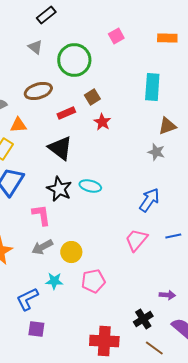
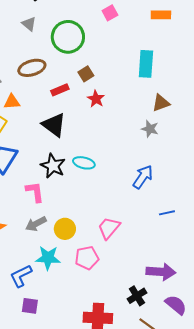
pink trapezoid: (136, 240) -> (109, 228), moved
cyan star: (54, 281) -> (48, 258), size x1.4
purple arrow: (167, 295) -> (161, 272), size x1.8

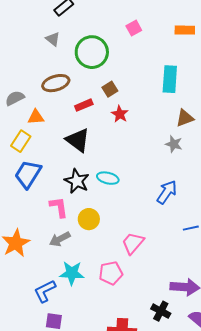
yellow circle: (65, 229) -> (89, 219), moved
black cross: (137, 296) -> (161, 311), turned -30

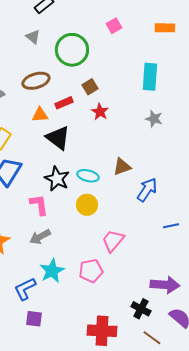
orange triangle: (36, 117) -> (40, 115), moved
brown triangle: (185, 118) -> (122, 167), moved
gray star: (174, 144) -> (154, 119), moved
yellow circle: (89, 219) -> (87, 205), moved
cyan star: (72, 273) -> (52, 271), turned -30

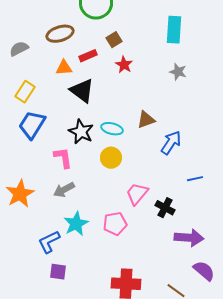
black cross: (141, 309) -> (165, 208), moved

